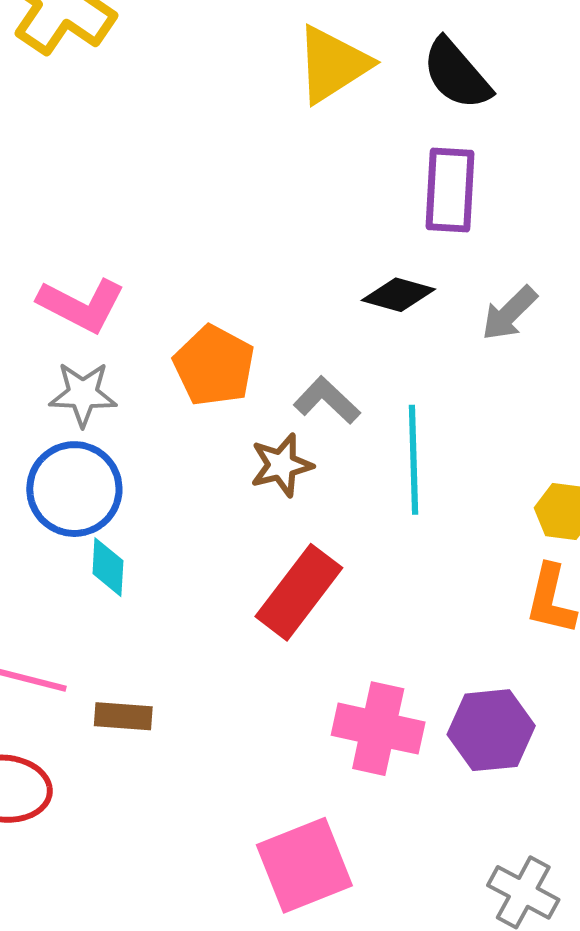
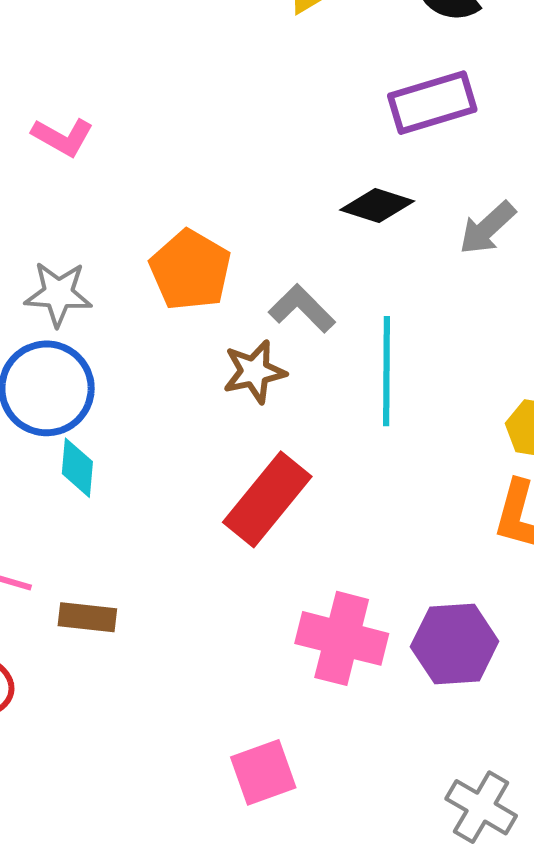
purple rectangle: (450, 190) -> (432, 103), turned 68
pink L-shape: (81, 305) -> (63, 137), moved, size x0.7
pink square: (304, 865) -> (263, 772), size x0.7

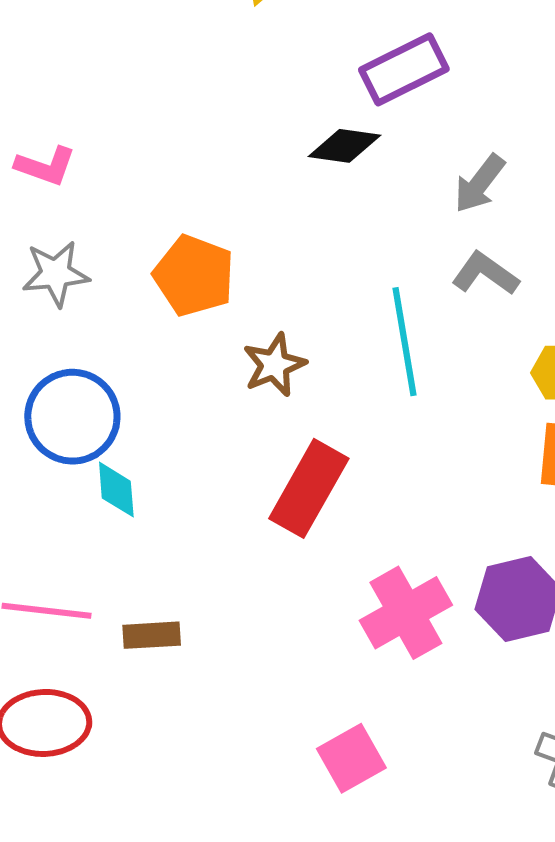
black diamond: (377, 206) -> (344, 146), moved
gray star: (58, 294) -> (56, 274), moved
gray L-shape: (302, 309) -> (485, 274), moved
pink cross: (342, 638) -> (406, 613), turned -34

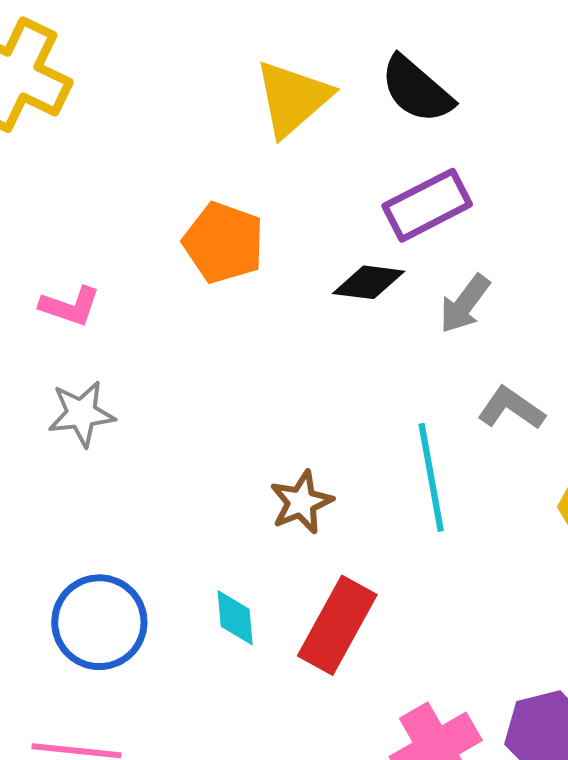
gray arrow: (479, 184) -> (465, 304), moved
orange pentagon: (194, 276) -> (223, 243), moved
blue circle: (72, 417) -> (99, 622), moved
cyan diamond: (116, 490) -> (235, 618), moved

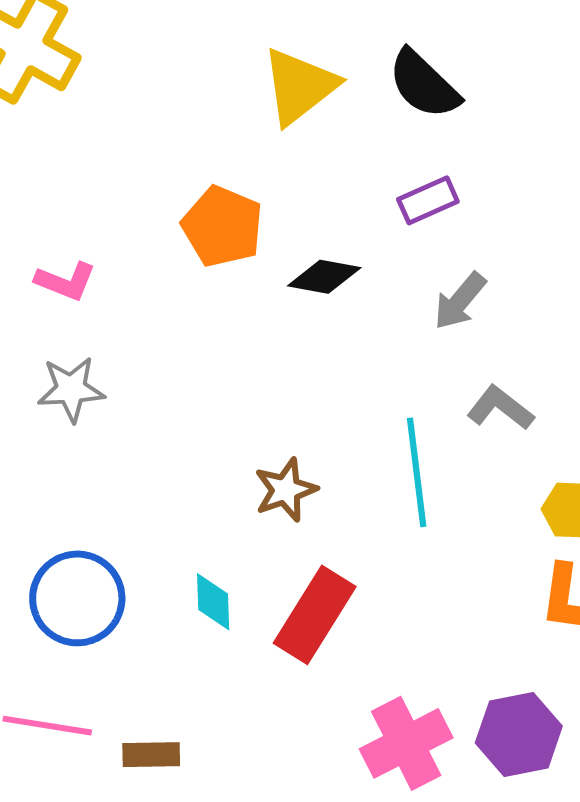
purple rectangle: (427, 205) -> (428, 200), size x0.7
black diamond: (369, 282) -> (324, 277), moved

